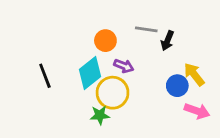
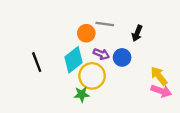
gray line: (146, 29) -> (105, 24), moved
yellow arrow: (194, 74) -> (159, 76), moved
blue circle: (177, 86) -> (122, 57), moved

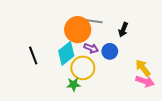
orange circle: (86, 33) -> (78, 30), size x1.6

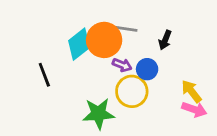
cyan diamond: (66, 53) -> (79, 44), moved
yellow circle: (83, 68) -> (132, 91), moved
green star: (74, 84) -> (98, 114), size x1.6

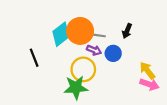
gray line: (126, 29) -> (97, 35), moved
yellow circle: (132, 91) -> (83, 69), moved

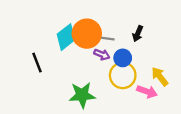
yellow circle: (83, 69) -> (123, 75), moved
pink arrow: (149, 84) -> (147, 92), moved

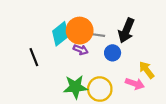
black arrow: (138, 34) -> (126, 31), size x1.6
purple arrow: (102, 54) -> (81, 50), moved
yellow circle: (123, 75) -> (100, 89), moved

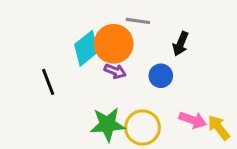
black arrow: (126, 31) -> (181, 44), size x0.7
gray line: (97, 35) -> (138, 21), moved
yellow arrow: (147, 70) -> (219, 128), moved

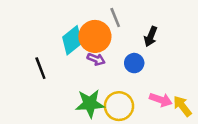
gray line: (138, 21) -> (115, 17), turned 60

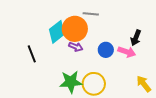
gray line: (115, 17) -> (91, 14), turned -63
black arrow: (151, 36) -> (136, 38), moved
pink arrow: (161, 100) -> (127, 52), moved

